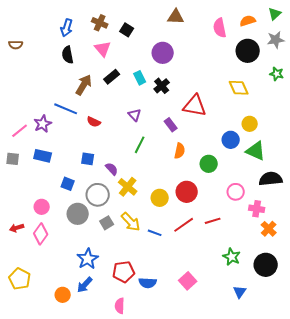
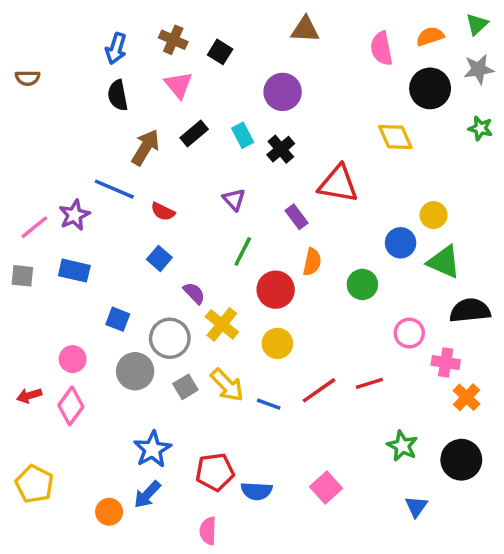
yellow diamond: (239, 88) -> (395, 137), moved
blue square: (88, 159) -> (159, 258), moved, turned 32
red circle: (187, 192) -> (276, 290), moved

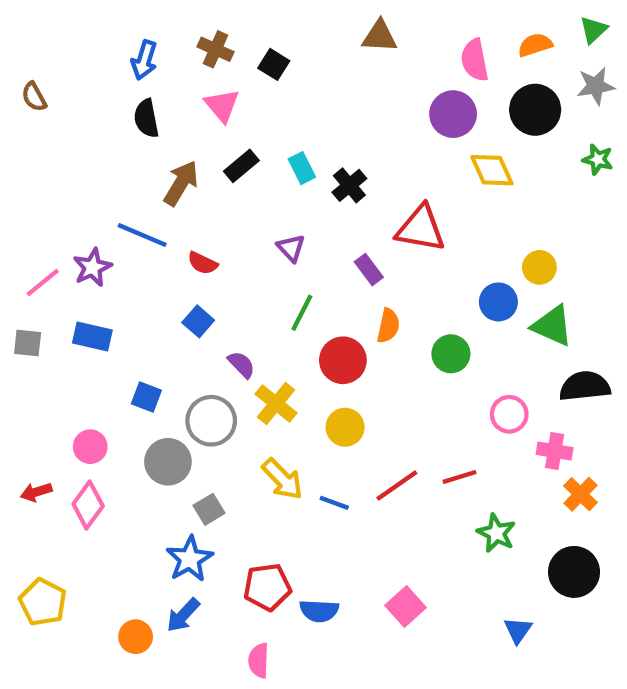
brown semicircle: (27, 78) -> (34, 97), turned 60
purple circle: (283, 92) -> (453, 114), moved
gray square: (185, 387) -> (209, 509), moved
green star: (402, 446) -> (496, 533), moved

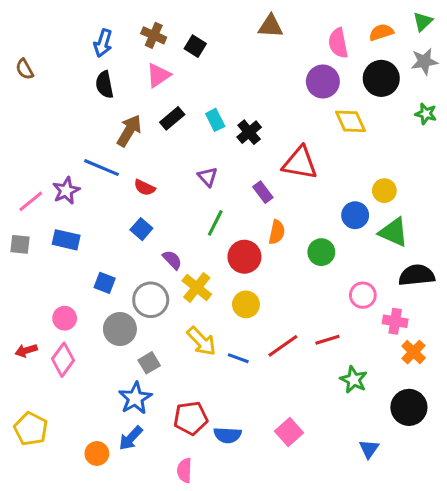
pink triangle: (222, 105) -> (158, 75), turned 36

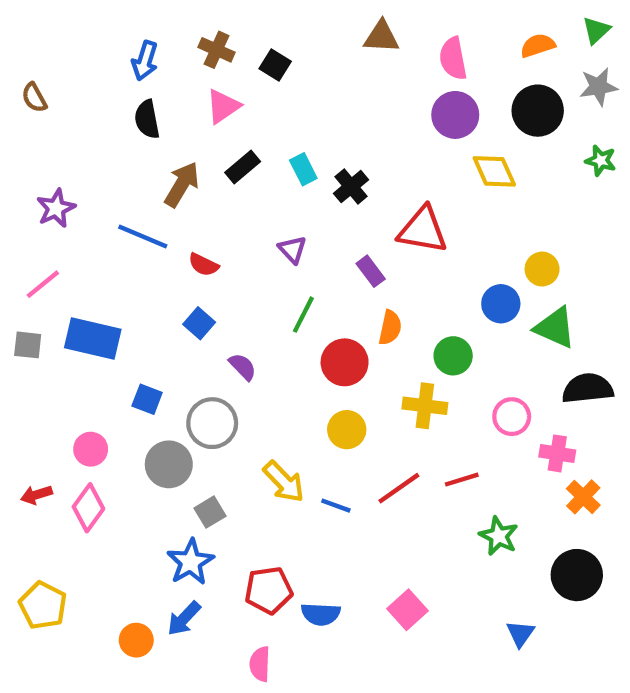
pink semicircle: (338, 43) -> (453, 59), moved
purple star: (66, 191) -> (56, 208), moved
blue rectangle: (66, 240) -> (93, 338), size x1.4
yellow cross: (197, 287) -> (425, 406), moved, turned -32

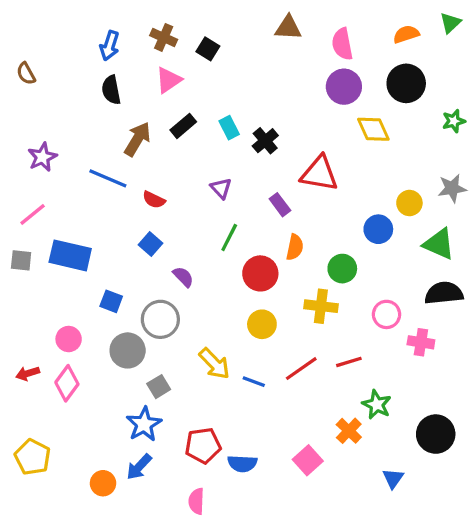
gray star: (598, 87) -> (452, 188), moved
green star: (601, 161) -> (454, 121), turned -30
green triangle: (555, 328) -> (439, 244), moved
orange cross: (583, 497) -> (349, 431), moved

